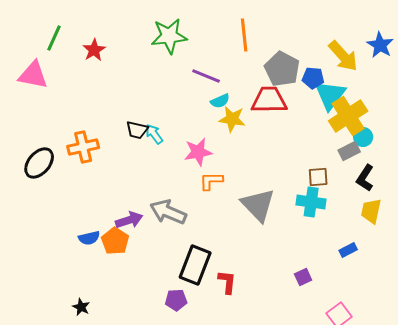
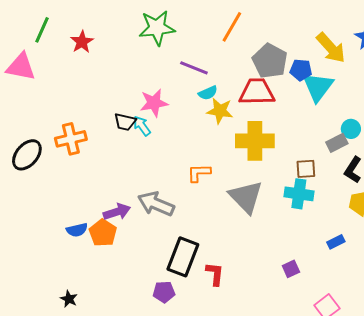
orange line: (244, 35) -> (232, 27), turned 36
yellow cross: (348, 116) -> (255, 141), moved, turned 33
pink star: (198, 152) -> (154, 103), moved

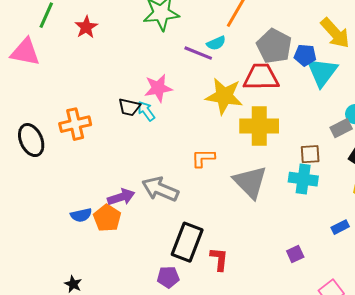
cyan semicircle: (208, 93) -> (216, 43), moved
yellow star: (220, 111) -> (224, 96), size x1.4
black ellipse: (27, 155) -> (31, 140), turned -64

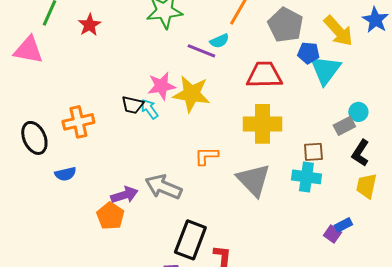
gray pentagon: (274, 46) -> (285, 25), moved
yellow star: (224, 96) -> (191, 94), moved
blue semicircle: (81, 215) -> (65, 174), moved
purple square: (295, 254) -> (332, 234), moved, turned -30

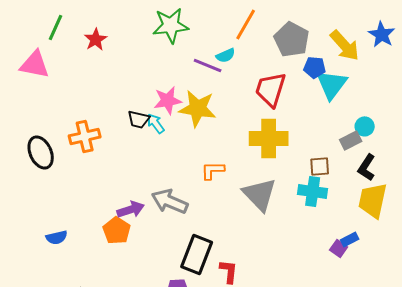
red trapezoid: (264, 75) -> (271, 89), turned -72
blue semicircle: (65, 174) -> (57, 237), moved
yellow trapezoid: (366, 186) -> (373, 200), size x1.4

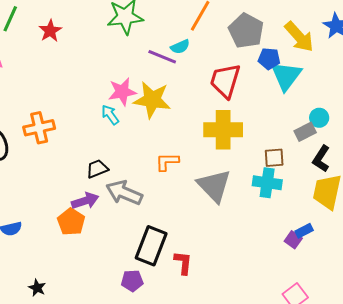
black trapezoid: (139, 119) -> (97, 169), moved, turned 145

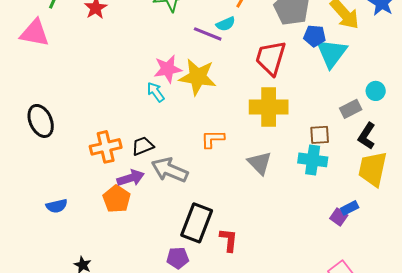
cyan circle: (319, 118) -> (376, 91), moved
orange cross: (39, 128) -> (106, 147), moved
gray triangle: (214, 186) -> (260, 163), size x0.7

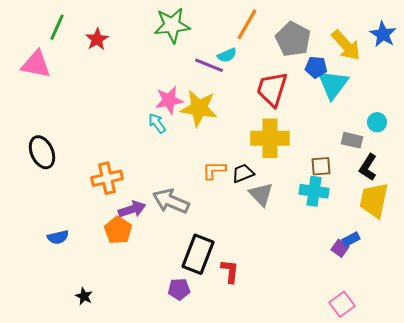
gray rectangle: (351, 109) -> (352, 140), turned 40
black trapezoid: (143, 146) -> (243, 173), moved

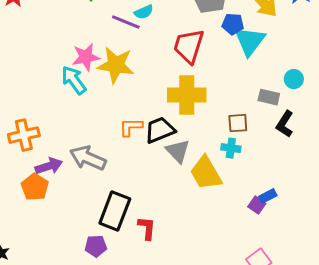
cyan arrow: (157, 123) -> (74, 80), size x1.4
black trapezoid: (243, 173) -> (160, 130), size x1.4
cyan cross: (314, 191) -> (231, 148), size x0.7
yellow trapezoid: (374, 200) -> (206, 173), moved, turned -42

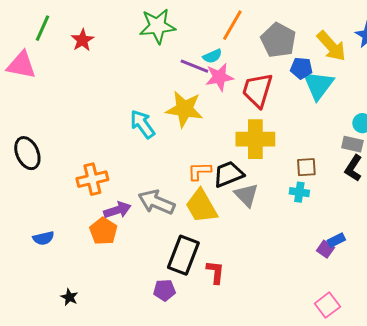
pink star: (86, 57) -> (219, 77), moved
gray rectangle: (269, 97) -> (352, 144), moved
yellow trapezoid: (206, 173) -> (201, 206), moved

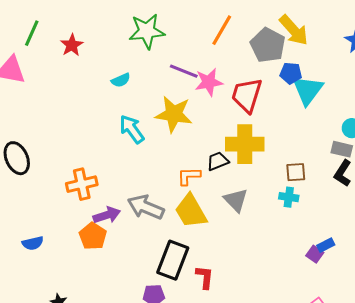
yellow arrow: (331, 46) -> (294, 30), moved
cyan semicircle: (212, 56) -> (121, 80), moved
black trapezoid: (228, 174) -> (218, 161), moved, size x0.7

